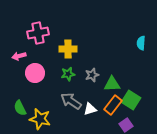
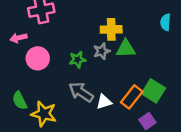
yellow cross: (68, 49) -> (111, 29), moved
gray star: (92, 75) -> (102, 51), moved
green triangle: (112, 84) -> (126, 49), moved

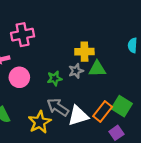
white triangle: (104, 102) -> (78, 116), size x1.5
yellow star: (44, 114) -> (40, 122), moved, turned 30

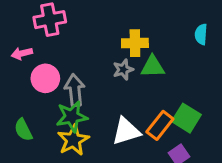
green star: (55, 78) -> (72, 117), moved, size x1.5
gray arrow: (58, 107) -> (75, 90), moved, turned 50

